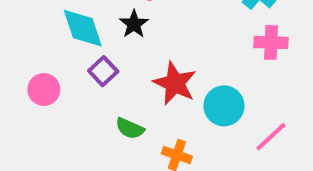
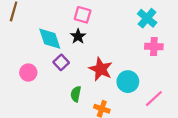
green semicircle: (130, 128) -> (76, 94), turned 77

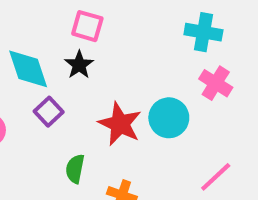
cyan cross: (147, 18) -> (203, 32), turned -30
pink cross: (154, 47) -> (216, 83), turned 30
cyan circle: (128, 82) -> (169, 118), moved

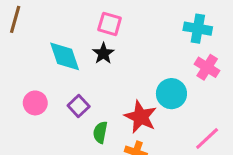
purple square: (49, 112) -> (79, 106), moved
red star: (120, 124) -> (141, 117), moved

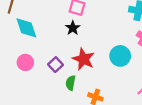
cyan diamond: (65, 56) -> (26, 28), moved
red star: (141, 117) -> (84, 59), moved

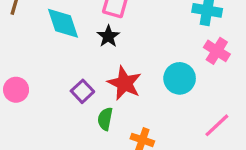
cyan diamond: (26, 28) -> (63, 23), moved
pink circle: (25, 62) -> (16, 90), moved

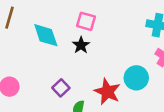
red star: (125, 83) -> (107, 92), moved

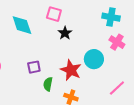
black star: (81, 45) -> (65, 33), moved
purple square: (61, 88) -> (34, 67), turned 32

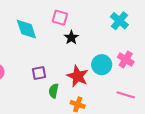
cyan cross: (111, 17) -> (119, 21), turned 30
pink cross: (117, 42) -> (126, 59), moved
pink line: (117, 88) -> (126, 95), turned 60

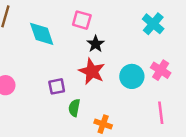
red star: (78, 76) -> (92, 71), moved
pink line: (126, 95) -> (161, 113), turned 66

